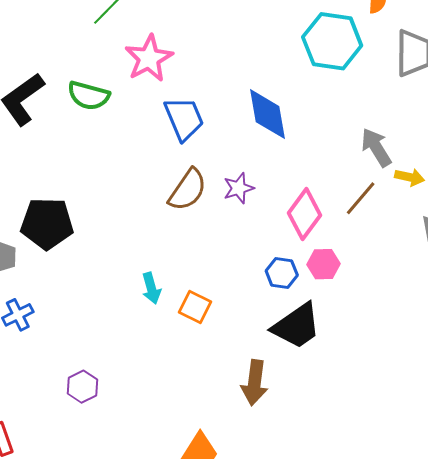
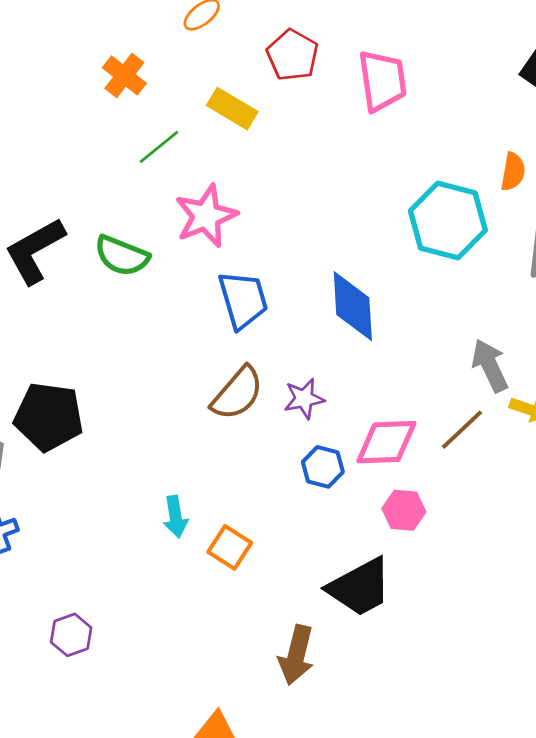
pink diamond: (305, 214) -> (386, 442), turned 45
blue hexagon: (282, 273) -> (323, 467), moved

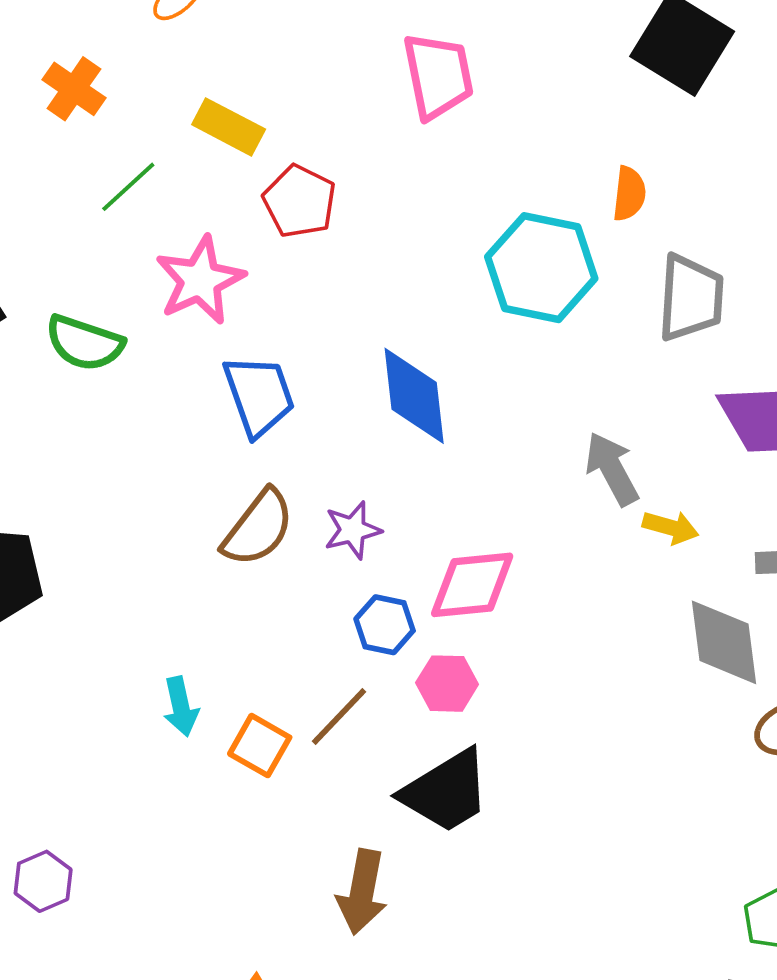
red pentagon: (292, 55) -> (300, 201), moved
brown line: (462, 430) -> (339, 716), moved
pink hexagon: (404, 510) -> (447, 684), moved

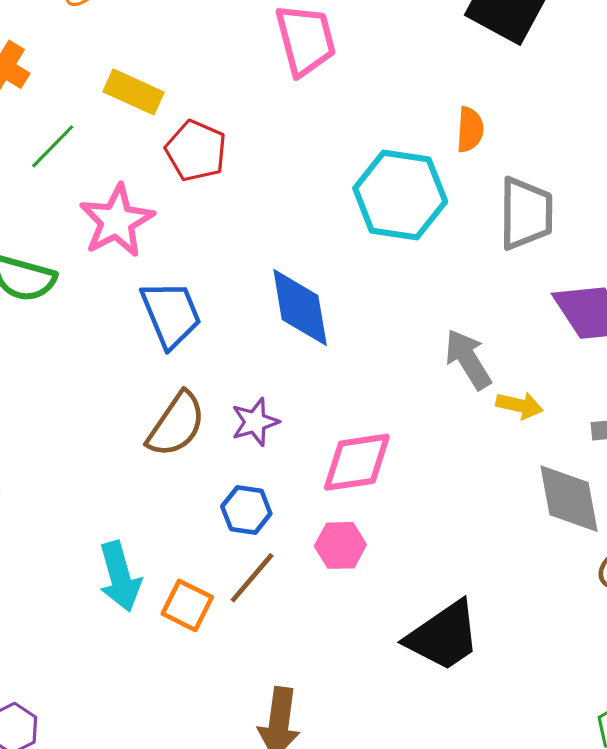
blue hexagon: (385, 625) -> (246, 510), moved
cyan arrow: (181, 707) -> (120, 577), size x1.4
black trapezoid: (446, 791) -> (444, 636), moved

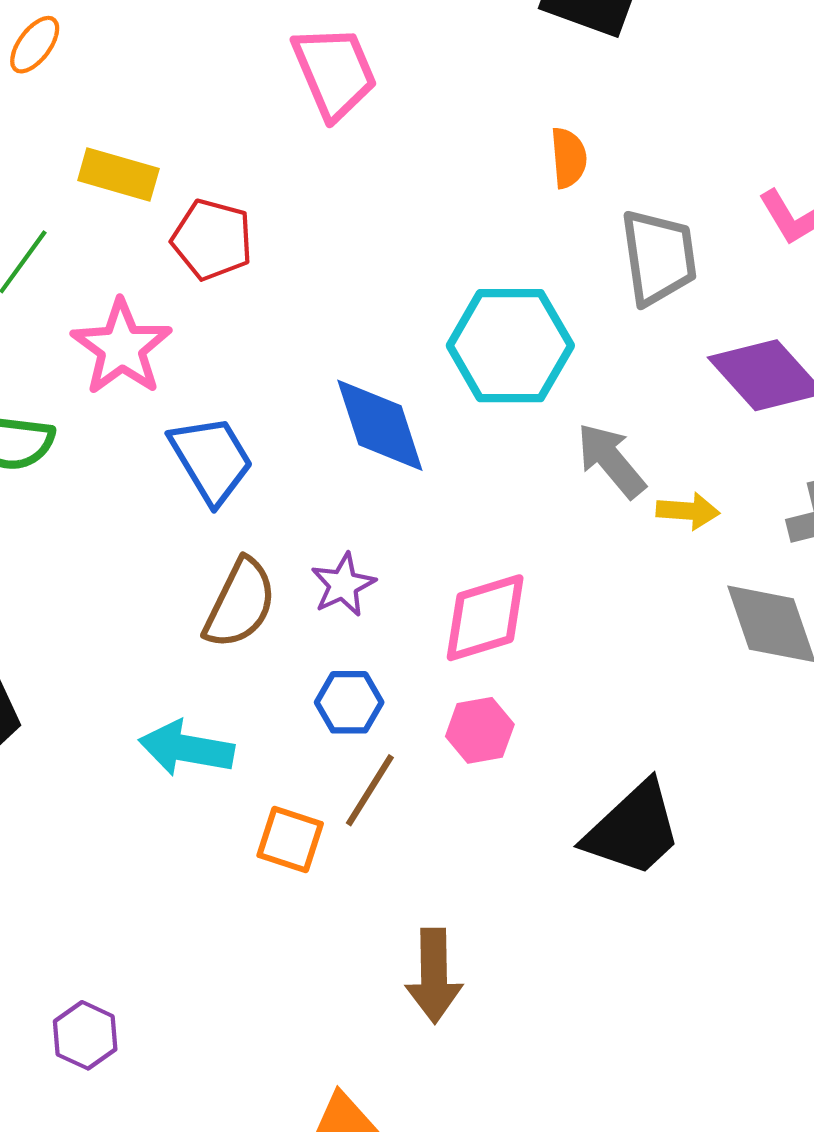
cyan hexagon: (400, 195) -> (510, 346), moved
cyan arrow: (120, 577) -> (186, 748), moved, turned 124

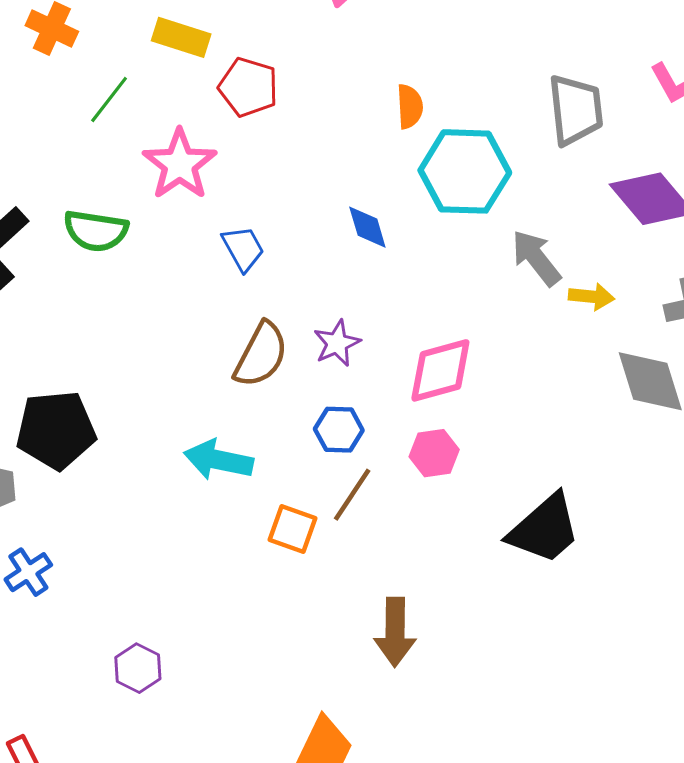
orange semicircle: (569, 158) -> (410, 106), moved
blue diamond: (380, 425) -> (367, 227), size x0.6
blue trapezoid: (211, 460) -> (243, 249), size x0.7

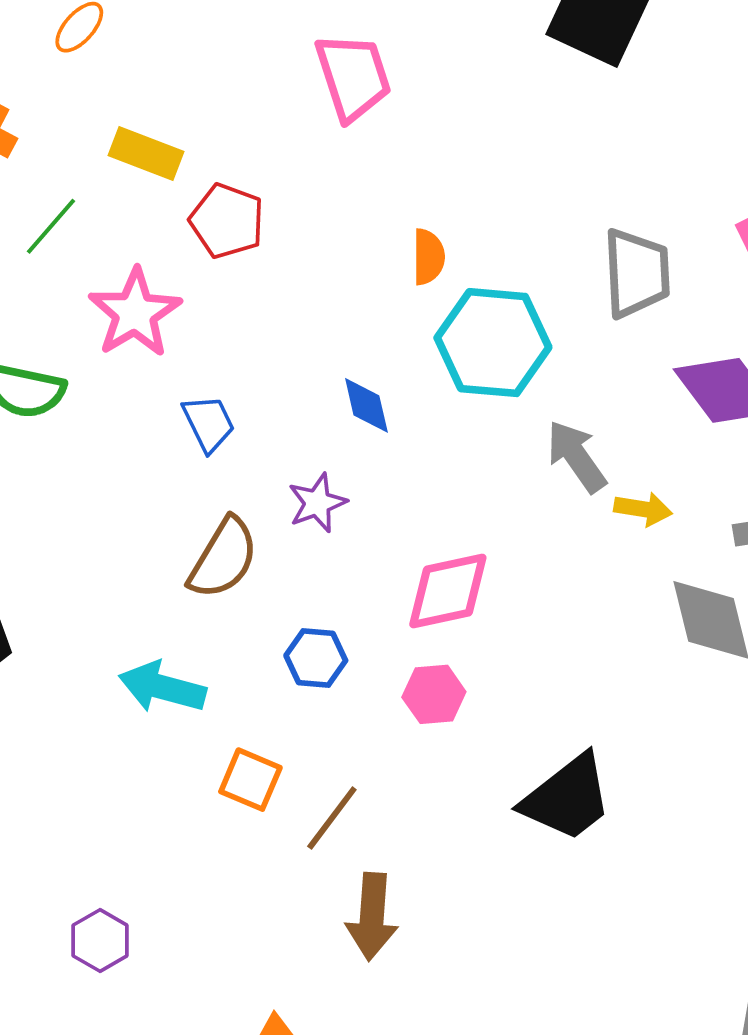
purple star: (337, 343) -> (317, 503), moved
brown line: (352, 495) -> (332, 818), moved
purple hexagon: (138, 668) -> (100, 941), moved

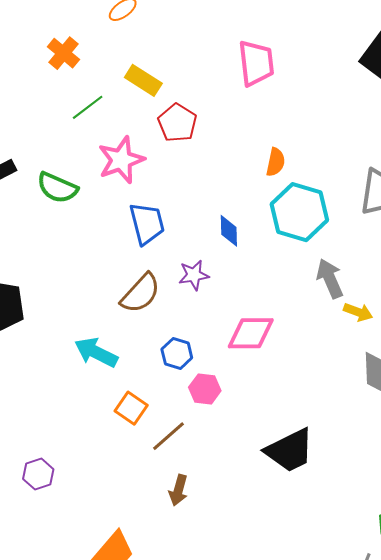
blue trapezoid: (209, 423) -> (147, 224), size x1.4
pink hexagon: (434, 694) -> (205, 389), moved
brown arrow: (372, 917) -> (178, 490), size x0.7

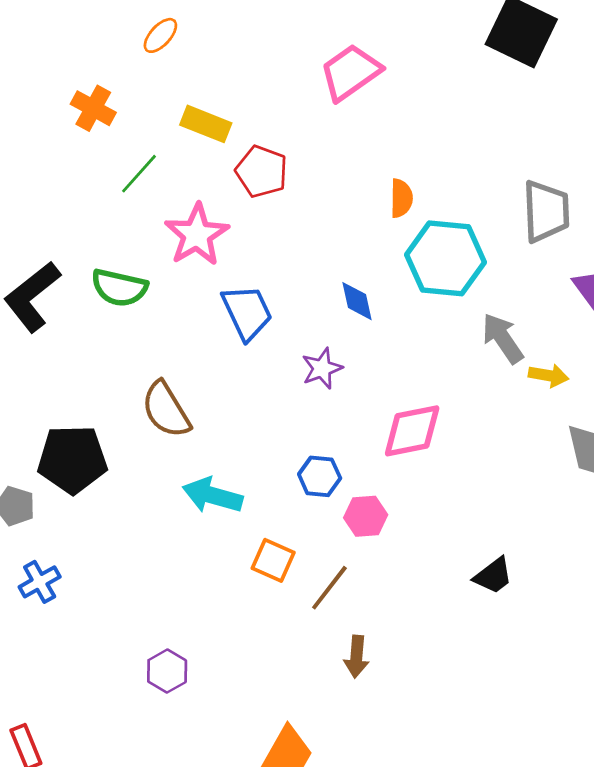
pink trapezoid: (256, 63) -> (350, 72), turned -108
brown semicircle: (140, 293) -> (166, 410), moved, turned 117
black trapezoid: (290, 450) -> (493, 576), size x0.6

